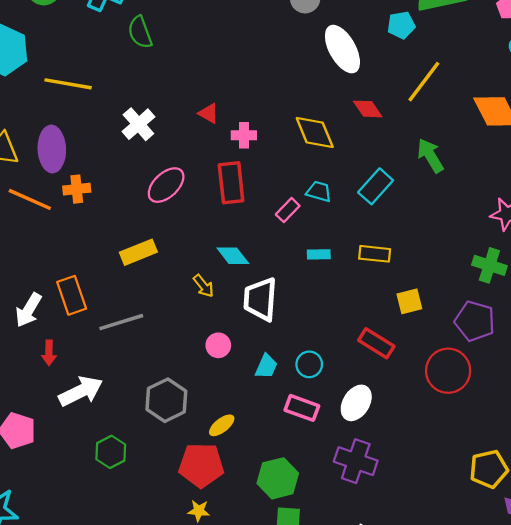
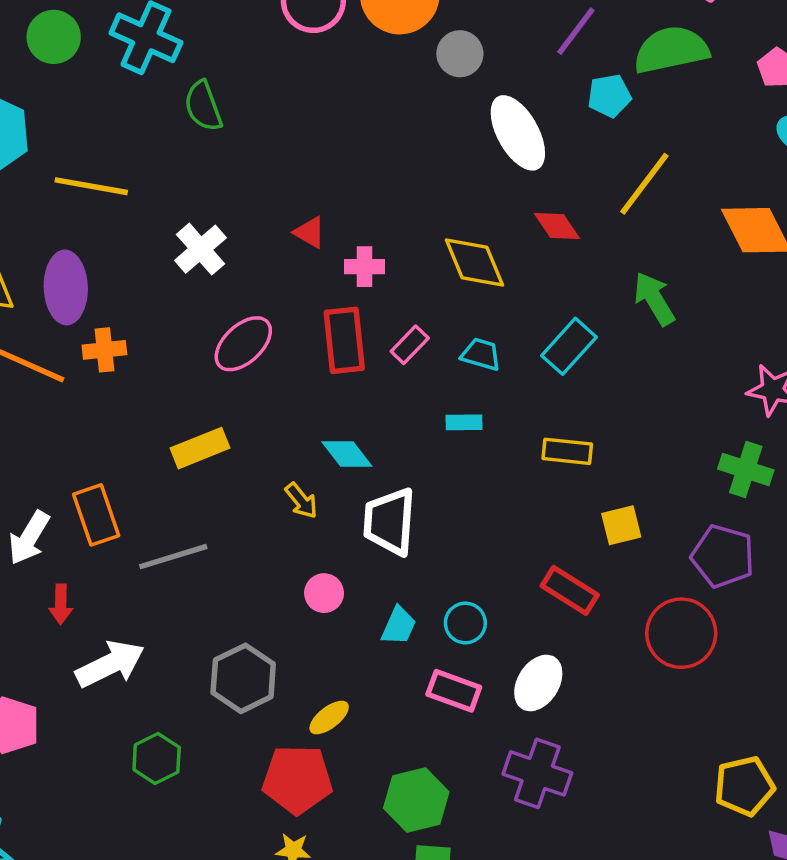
pink rectangle: (288, 210) -> (410, 345), moved
cyan rectangle: (319, 254) -> (464, 422), moved

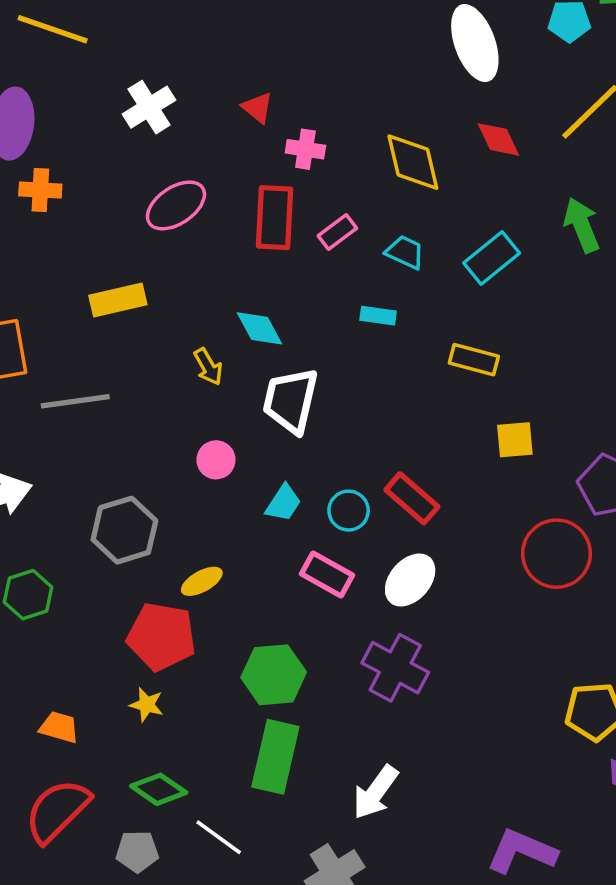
red rectangle: (570, 590) -> (412, 498), moved

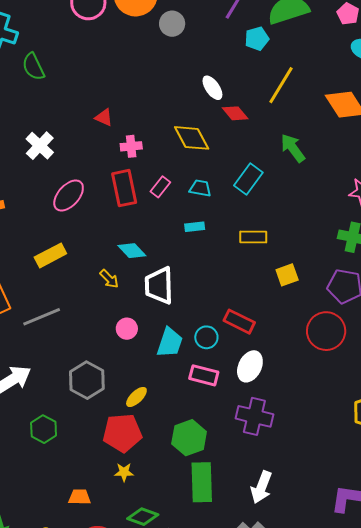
white ellipse: (475, 43) -> (212, 88), moved, size x0.6
red triangle: (257, 108) -> (104, 117), moved
cyan trapezoid: (283, 503) -> (170, 343), size x1.4

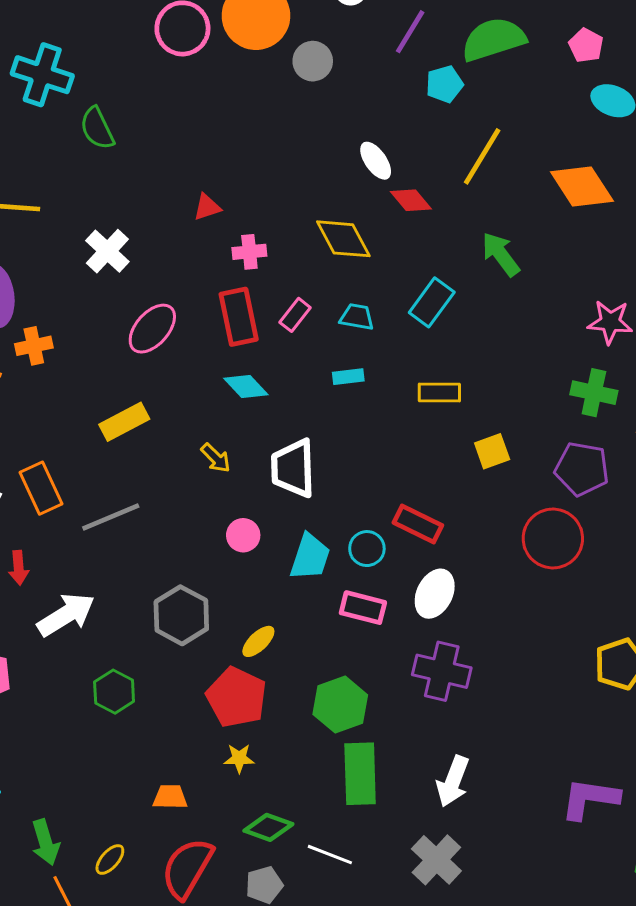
red triangle: (104, 117) -> (207, 207), turned -42
cyan diamond: (132, 251) -> (246, 387), moved
red pentagon: (122, 433) -> (236, 697), turned 30

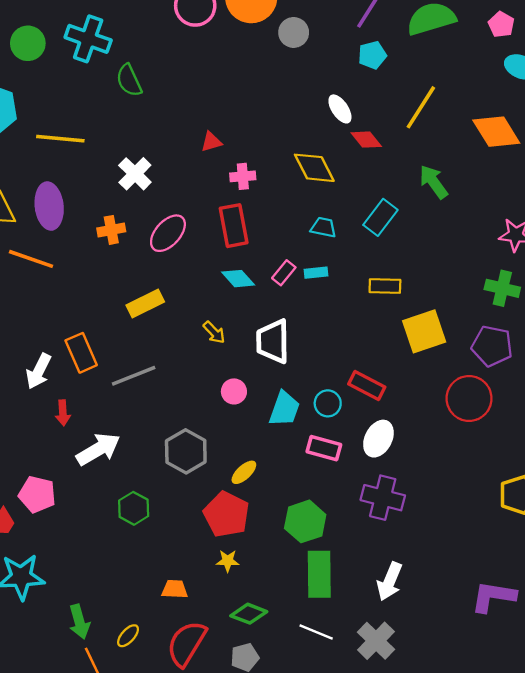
cyan pentagon: (444, 84) -> (372, 55), moved
pink rectangle: (295, 315) -> (284, 273), moved
orange cross: (34, 346) -> (111, 230), moved
yellow square: (492, 451) -> (424, 331), size x1.6
white line: (330, 855) -> (316, 632), moved

